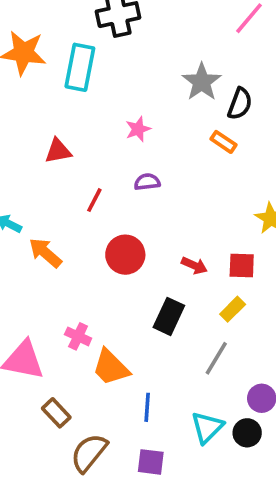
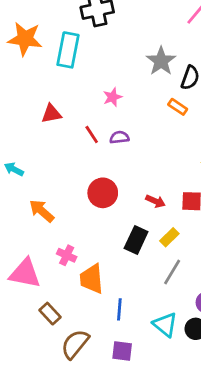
red line: (94, 200) -> (92, 135), moved, turned -60
orange arrow: (45, 253) -> (42, 211), moved
yellow rectangle: (233, 309) -> (169, 237), moved
orange trapezoid: (111, 367) -> (92, 279), turned 40
cyan triangle: (207, 427) -> (165, 325), turned -36

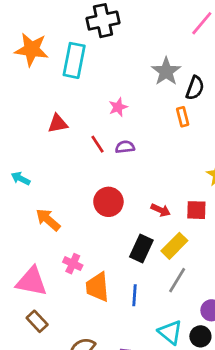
orange rectangle: (178, 107) -> (183, 117), turned 42
yellow rectangle: (169, 237) -> (174, 246), size x1.4
blue line: (119, 309) -> (135, 295), moved
brown rectangle: (50, 314) -> (37, 321), moved

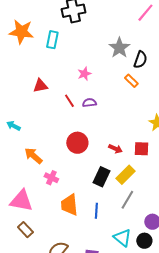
cyan rectangle: (74, 60) -> (52, 40), size x0.7
orange rectangle: (183, 117) -> (131, 81), turned -32
pink cross: (73, 264) -> (51, 178), moved

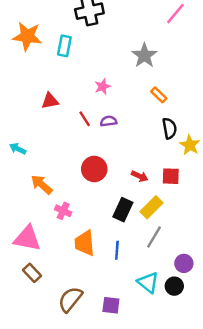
black semicircle: (140, 60) -> (170, 128), moved, turned -30

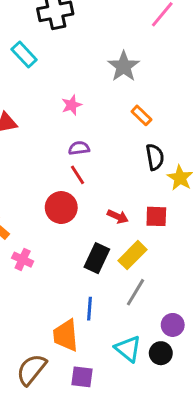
cyan rectangle: (64, 46) -> (24, 54), turned -54
red line: (85, 119) -> (78, 175), moved
orange trapezoid: (85, 243) -> (66, 335), moved

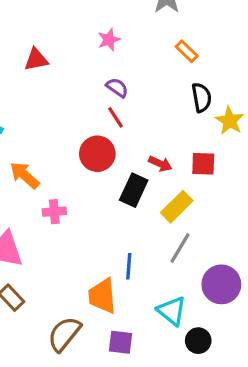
purple semicircle: (79, 148) -> (117, 88), turned 42
black rectangle: (97, 258) -> (134, 190), moved
pink cross: (23, 260) -> (54, 212), turned -30
purple circle: (173, 325) -> (221, 284), size x1.5
black circle: (161, 353) -> (198, 341), moved

